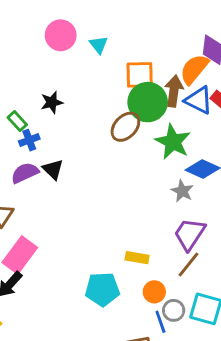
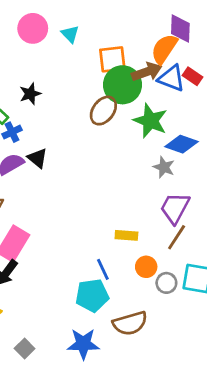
brown arrow: (174, 91) -> (147, 72), turned 68
cyan pentagon: (102, 289) -> (92, 295), moved
blue line: (160, 322) -> (103, 269), moved

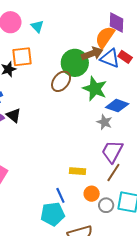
orange square: (112, 59) -> (22, 57), moved

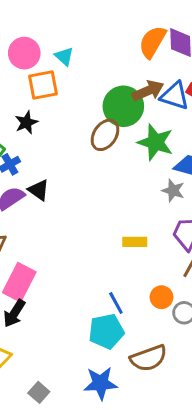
orange semicircle: (105, 37) -> (152, 42), moved
orange square: (22, 57) -> (43, 85), moved
yellow rectangle: (77, 171) -> (135, 242), moved

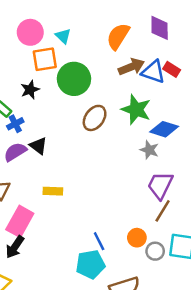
orange semicircle: (152, 42) -> (118, 36), moved
green circle: (123, 106) -> (74, 79), moved
brown ellipse: (105, 135) -> (95, 118), moved
yellow rectangle: (135, 242) -> (53, 191), moved

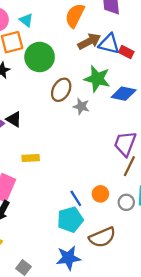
red rectangle: (172, 69) -> (126, 52), moved
gray star: (149, 150) -> (81, 106), moved
orange circle: (137, 238) -> (100, 194), moved

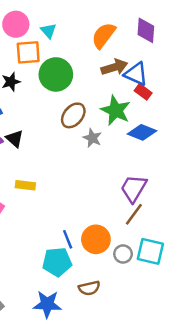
red rectangle: (126, 52) -> (143, 92), moved
orange circle: (100, 194) -> (96, 239), size x1.5
brown semicircle: (102, 237) -> (89, 288), size x0.7

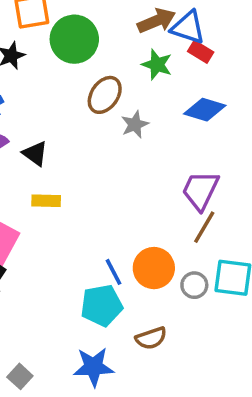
green star: (116, 110) -> (157, 65), moved, size x0.7
gray star: (92, 138) -> (135, 124), turned 30
black triangle: (15, 139) -> (35, 154), moved

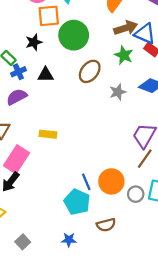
gray star: (135, 124) -> (118, 92), moved
black triangle: (35, 154) -> (46, 75), moved, turned -42
cyan pentagon: (102, 305) -> (77, 202), turned 30
blue star: (93, 367) -> (69, 240), size x0.6

